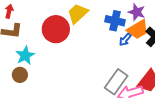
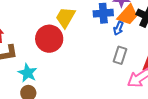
gray rectangle: (116, 82) -> (120, 55), moved, size x0.7

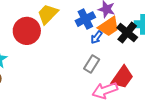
blue cross: (103, 13) -> (85, 19), turned -36

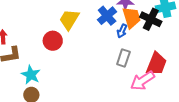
orange trapezoid: (109, 27) -> (131, 18), turned -60
red circle: (27, 31) -> (53, 41), size x0.7

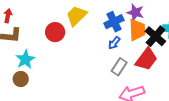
blue arrow: (122, 31) -> (114, 43), moved
red trapezoid: (156, 64) -> (146, 59), moved

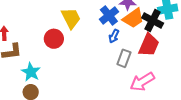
yellow trapezoid: (76, 16) -> (71, 18), turned 120
orange trapezoid: (137, 30) -> (133, 18), turned 70

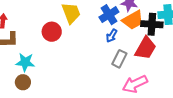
black cross: (153, 21) -> (152, 24), turned -30
cyan star: (31, 72) -> (25, 62), turned -30

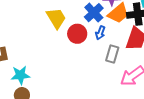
red circle: (52, 32) -> (77, 34), moved

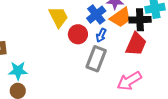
gray rectangle: (112, 54) -> (96, 59), moved, size x1.4

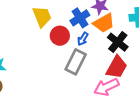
black cross: (140, 20) -> (118, 42), moved, turned 35
red trapezoid: (136, 44) -> (117, 67), moved

